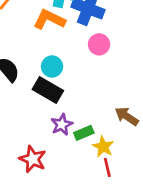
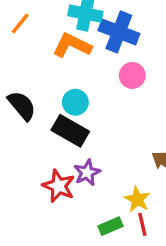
green rectangle: (84, 133) -> (110, 226), moved
red star: (33, 159) -> (59, 186), moved

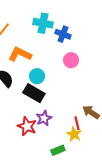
blue cross: (119, 32) -> (63, 34), size x0.7
orange L-shape: (72, 45) -> (20, 54), moved
red line: (142, 224) -> (77, 123), moved

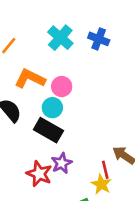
cyan cross: (43, 23) -> (60, 38), turned 30
blue cross: (63, 34) -> (99, 39), moved
pink circle: (71, 60) -> (62, 87), moved

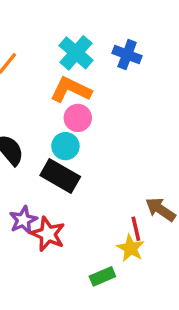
orange L-shape: (30, 79) -> (71, 90), moved
purple star: (62, 163) -> (23, 220), moved

